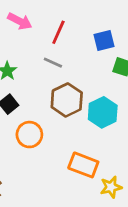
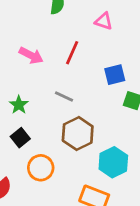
red line: (58, 32) -> (72, 53), moved
cyan hexagon: (103, 112) -> (113, 162), moved

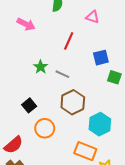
pink arrow: (31, 55) -> (26, 24), moved
green star: (19, 105) -> (41, 67), moved

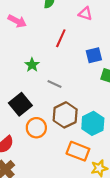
gray line: (62, 74) -> (54, 84), moved
brown hexagon: (73, 102) -> (65, 115), moved
black square: (29, 105) -> (20, 104), size x1.5

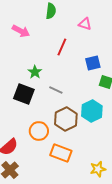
black square: (20, 104) -> (24, 94), moved, turned -30
cyan hexagon: (93, 123) -> (92, 111), moved
orange rectangle: (78, 151) -> (61, 153), moved

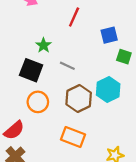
orange circle: (39, 131) -> (38, 102), moved

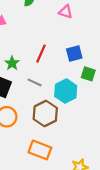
red line: (74, 17) -> (41, 54), moved
cyan hexagon: (108, 89) -> (66, 91), moved

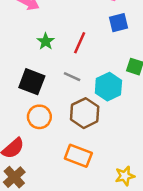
blue square: (74, 54) -> (119, 23), moved
green star: (12, 63) -> (46, 41), moved

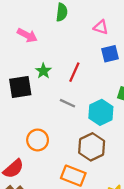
black square: (32, 82) -> (20, 87), moved, turned -30
brown hexagon: (85, 113) -> (92, 147), moved

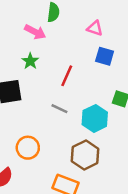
pink arrow: (27, 35) -> (35, 32), moved
blue square: (110, 54) -> (105, 56), turned 30
green star: (43, 71) -> (30, 61), moved

